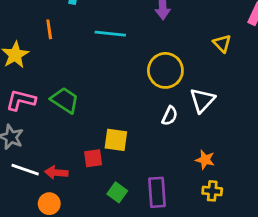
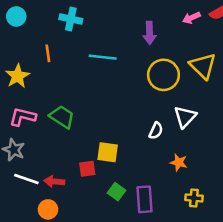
yellow triangle: (222, 44) -> (203, 66), size x1.6
yellow circle: (165, 70) -> (163, 75), moved
orange star: (205, 160) -> (179, 162), moved
green square: (117, 192) -> (117, 192), moved

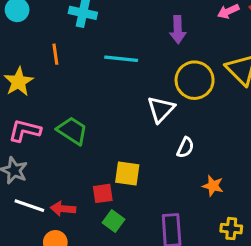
white triangle: (185, 117) -> (161, 109), moved
green square: (117, 192) -> (113, 221), moved

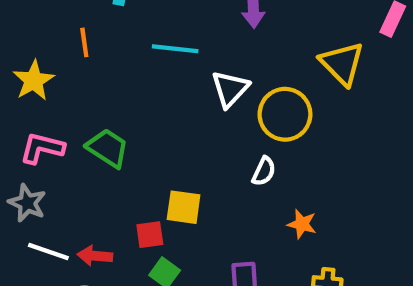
yellow circle: (195, 80) -> (285, 114), moved
white triangle: (161, 109) -> (230, 89), moved

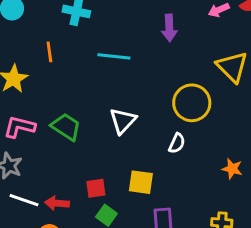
white triangle: (230, 89) -> (123, 121), moved
yellow square: (184, 207) -> (141, 182), moved
orange star: (302, 224) -> (232, 169), moved

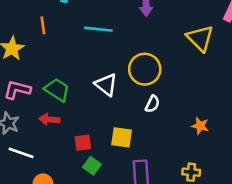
yellow circle: (192, 103) -> (145, 69), moved
white triangle: (123, 121) -> (106, 85), turned -35
red arrow: (57, 203) -> (49, 119), moved

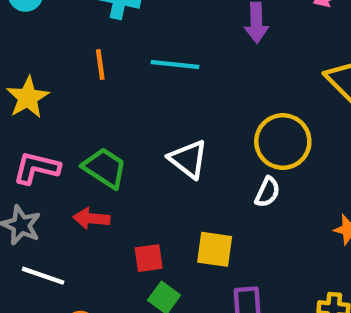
orange line: (43, 25) -> (100, 65), moved
yellow circle: (145, 69) -> (283, 141), moved

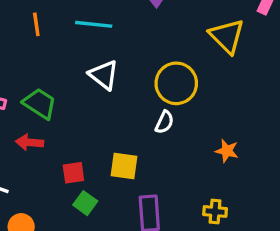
white triangle: (188, 159) -> (104, 75), moved

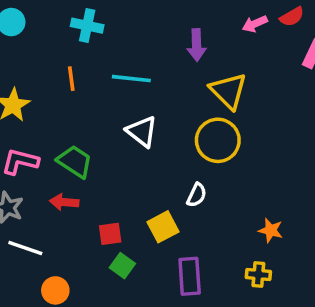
yellow triangle: (227, 36) -> (228, 91), moved
white semicircle: (164, 122) -> (197, 195), moved
orange star: (227, 151) -> (271, 230), moved
yellow square: (124, 166) -> (163, 227), turned -36

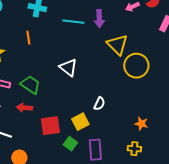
cyan line: (131, 79) -> (73, 22), moved
yellow circle: (218, 140) -> (136, 66), moved
red square: (110, 234) -> (50, 126), size x1.5
green square: (122, 266) -> (70, 144), moved

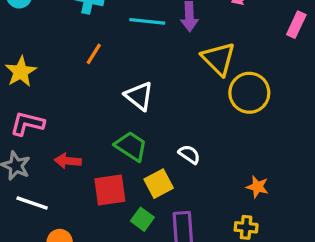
orange line: (28, 38) -> (94, 54), moved, turned 40
green trapezoid: (30, 85) -> (131, 146), moved
white semicircle: (99, 104) -> (189, 154), turned -80

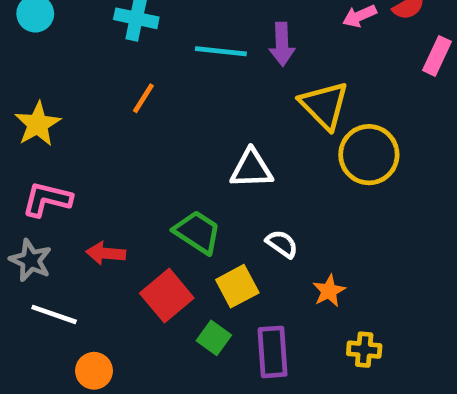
white triangle: (139, 96) -> (251, 169), moved, turned -40
orange star: (257, 187) -> (329, 291), moved, turned 30
red square: (110, 190) -> (167, 296), turned -32

